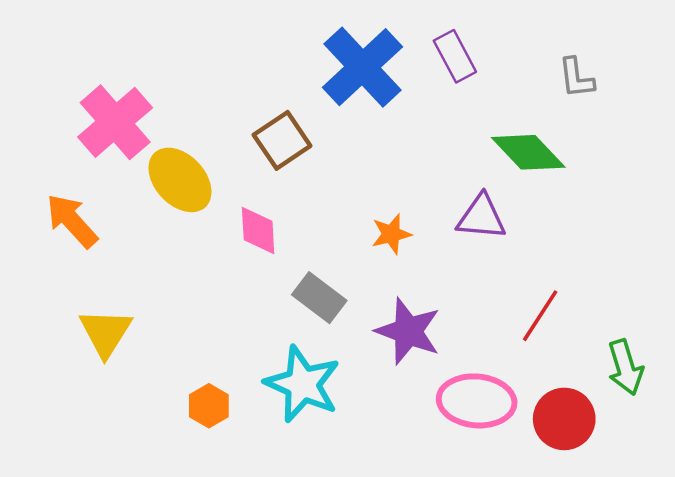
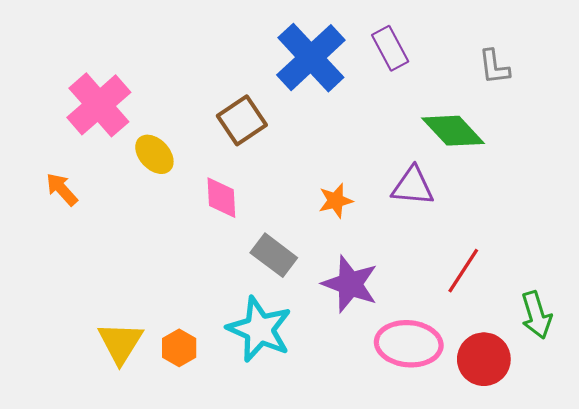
yellow ellipse: (180, 180) -> (154, 154), size x0.7
orange arrow: (72, 221) -> (62, 189), size x0.7
yellow triangle: (106, 332) -> (120, 343), moved

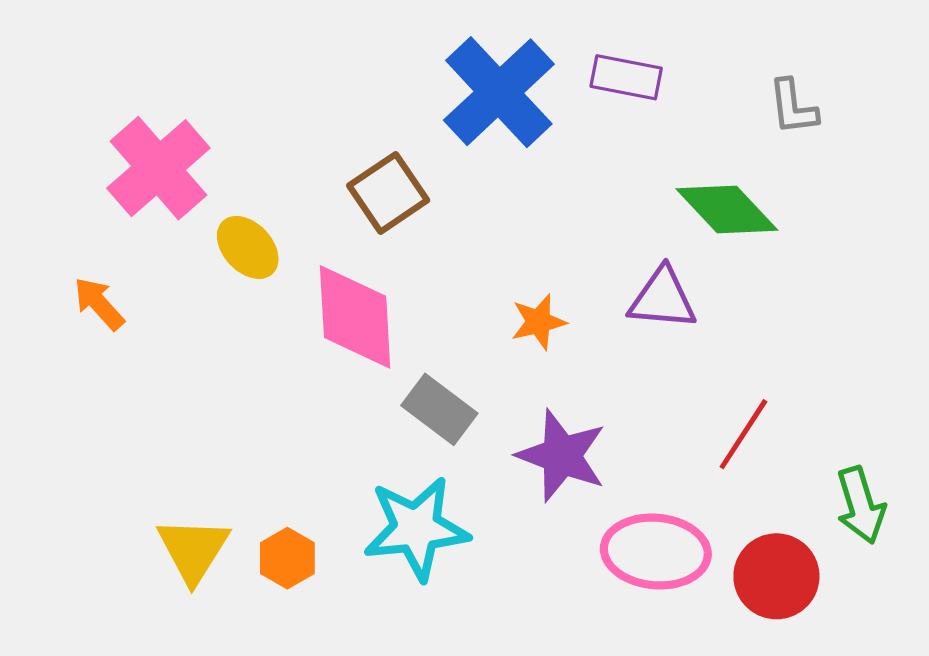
purple rectangle: (390, 48) -> (626, 77), turned -51
pink diamond: (221, 198) -> (355, 317), size x1.6
cyan star: (259, 329) -> (416, 528), turned -30

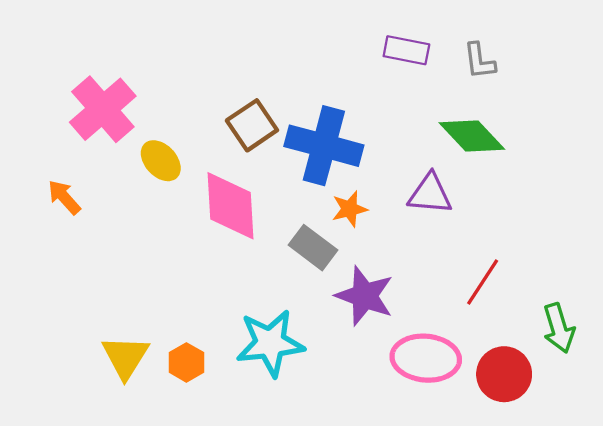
blue cross: (499, 92) -> (324, 146), moved, turned -32
gray L-shape: (793, 107) -> (479, 61), moved
gray rectangle: (439, 409) -> (313, 248), moved

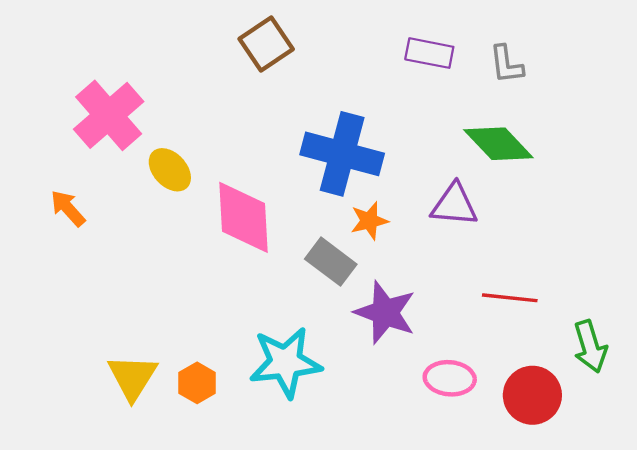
brown square: (252, 125) -> (266, 44), moved
red line: (483, 282) -> (510, 298), turned 63
pink ellipse: (426, 358) -> (450, 378), size x0.7

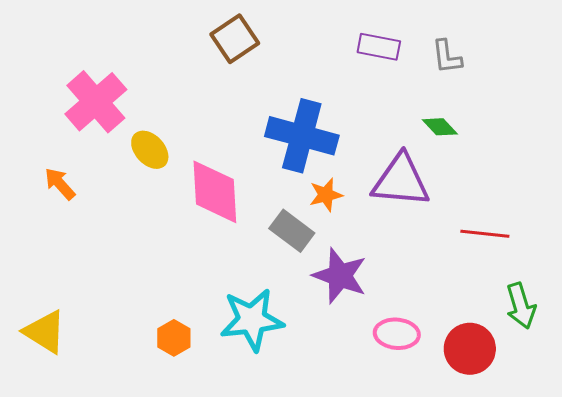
green diamond: (498, 144) -> (440, 127), size x0.6
purple triangle: (454, 205) -> (401, 181), size x1.4
red line: (510, 298) -> (485, 234), moved
yellow triangle: (132, 377) -> (45, 332), moved, turned -30

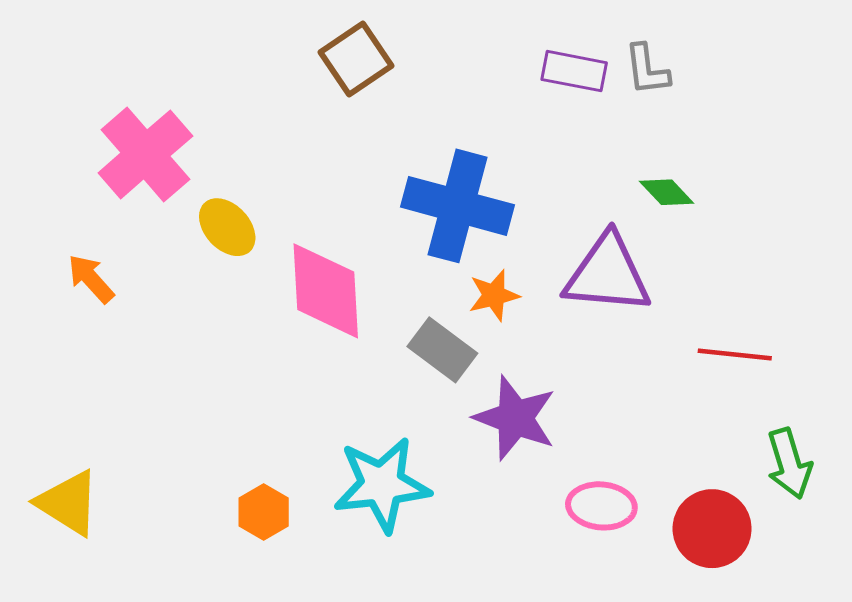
gray L-shape: (447, 57) -> (647, 70), moved

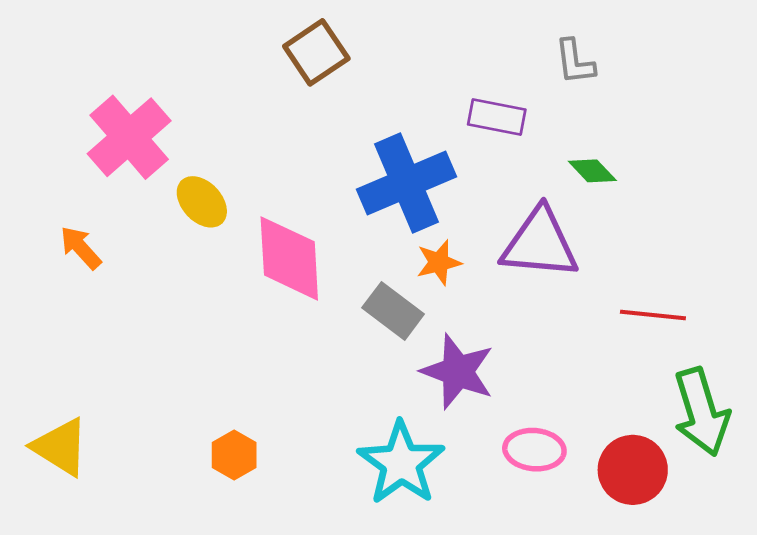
purple rectangle: (574, 71) -> (497, 117), moved
blue cross: (458, 206) -> (407, 183), turned -38
green arrow: (789, 463) -> (701, 412), size x1.4
cyan star: (382, 485) -> (401, 463), moved, turned -30

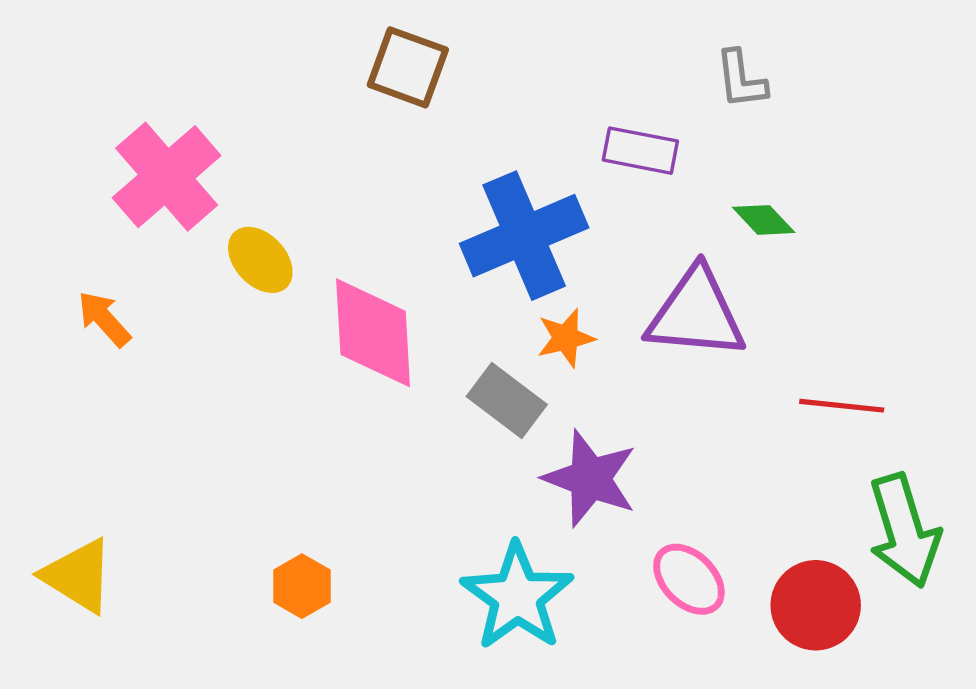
brown square: (316, 52) -> (408, 67), turned -36
pink ellipse: (534, 450) -> (689, 579), turned 40

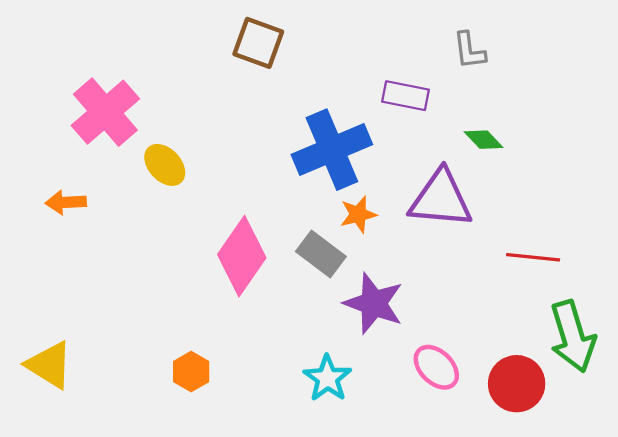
orange arrow: (104, 319) -> (66, 202), turned -51
pink diamond: (373, 333) -> (242, 256), moved, turned 38
cyan star: (517, 597) -> (327, 378), size x0.7

